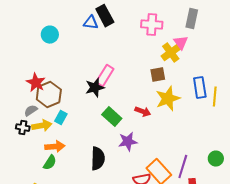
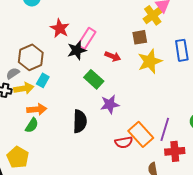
red star: (36, 83) -> (60, 28), moved
red arrow: (143, 112) -> (113, 56), moved

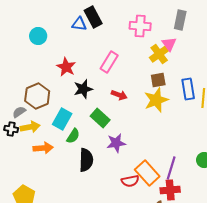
brown square: (140, 37) -> (158, 80), moved
pink rectangle: (87, 38) -> (109, 62), moved
cyan rectangle: (43, 80) -> (62, 119), moved, size x1.5
green semicircle: (32, 125) -> (73, 136), moved
red cross: (175, 151) -> (170, 190), moved

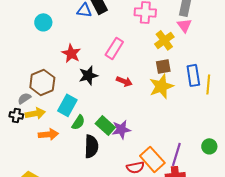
pink triangle: (169, 44) -> (184, 25), moved
green rectangle: (100, 118) -> (105, 125), moved

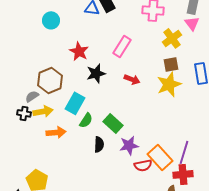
purple star: (121, 129) -> (129, 145), moved
black semicircle: (91, 146) -> (99, 144), size x0.7

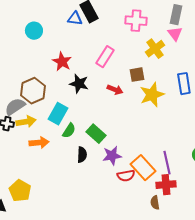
brown square: (171, 64) -> (137, 75), moved
black star: (96, 73) -> (79, 84), turned 30
gray semicircle: (32, 96) -> (15, 107), size x1.5
purple line: (184, 152) -> (167, 163), turned -30

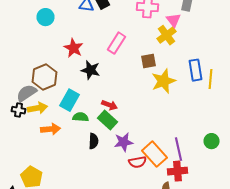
pink triangle: (175, 34) -> (174, 20), moved
red arrow: (115, 90) -> (110, 105), moved
green semicircle: (69, 131) -> (80, 117), turned -119

